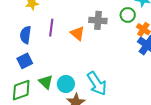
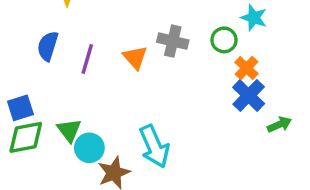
purple line: (51, 28) -> (87, 59), moved
blue square: (25, 61) -> (20, 108), moved
cyan circle: (66, 84) -> (89, 148), moved

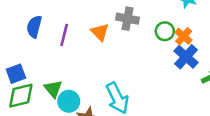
green circle: (224, 40) -> (165, 31), moved

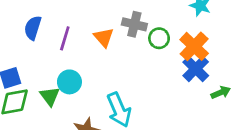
green circle: (165, 31) -> (159, 38), moved
orange cross: (184, 36) -> (194, 46), size x1.5
cyan circle: (69, 101) -> (69, 82), moved

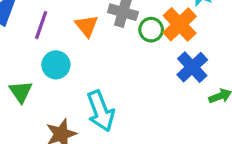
orange cross: (194, 46) -> (180, 24), moved
cyan circle: (69, 82) -> (56, 65), moved

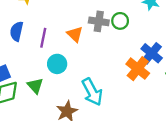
orange cross: (180, 24) -> (138, 69), moved
green circle: (151, 30) -> (120, 21), moved

